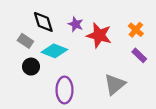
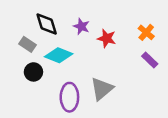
red star: (99, 35) -> (107, 38), size x0.7
gray triangle: (115, 84) -> (102, 89), moved

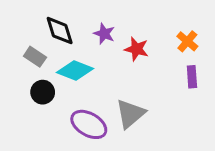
purple rectangle: (150, 60) -> (192, 77), turned 42
purple ellipse: (69, 97) -> (89, 124), turned -60

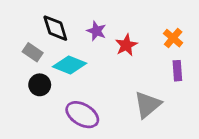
red star: (137, 49) -> (126, 45), turned 30
gray triangle: (130, 114) -> (148, 105), moved

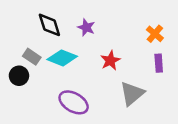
red star: (126, 45) -> (110, 60), moved
gray rectangle: (33, 52) -> (32, 57), moved
black circle: (40, 85) -> (19, 76), moved

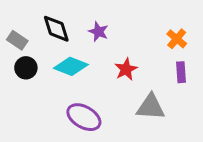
gray rectangle: (32, 57) -> (17, 40), moved
black circle: (19, 76) -> (26, 68), moved
gray triangle: (132, 94) -> (151, 107), turned 44

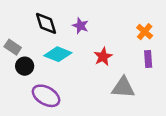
gray rectangle: (17, 40) -> (13, 47), moved
black circle: (26, 68) -> (25, 66), moved
purple ellipse: (84, 117) -> (46, 96), moved

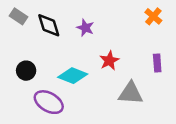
orange cross: (145, 32) -> (153, 16), moved
gray rectangle: (13, 47) -> (18, 16), moved
cyan diamond: (58, 54) -> (73, 76), moved

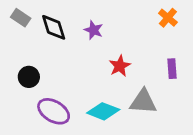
cyan diamond: (73, 76) -> (103, 111), moved

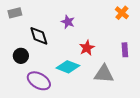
gray rectangle: (21, 18) -> (15, 13), turned -48
black diamond: (54, 27) -> (39, 36), moved
cyan diamond: (103, 111) -> (68, 67), moved

